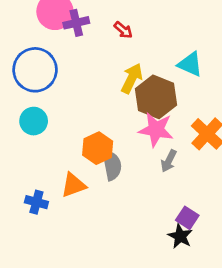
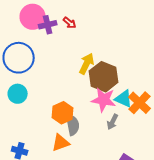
red arrow: (123, 30) -> (70, 23), moved
cyan triangle: (190, 64) -> (124, 99), moved
orange triangle: (73, 185) -> (61, 143), moved

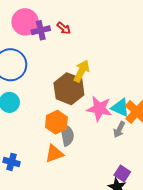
brown hexagon: (104, 77) -> (69, 89), moved
gray arrow: (113, 122) -> (119, 130), moved

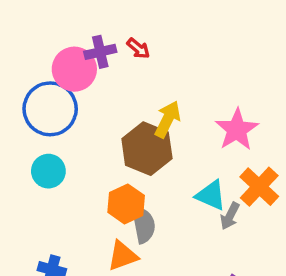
pink circle: (25, 22) -> (74, 69), moved
cyan triangle: (120, 108) -> (211, 195), moved
pink star: (99, 109) -> (237, 130), moved, turned 30

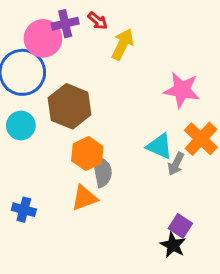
yellow arrow: (168, 119) -> (123, 44), moved
pink star: (237, 130) -> (182, 90), turned -30
brown hexagon: (147, 149) -> (70, 106), moved

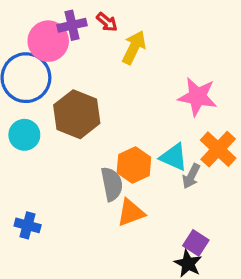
orange hexagon: (87, 154) -> (134, 165), moved
orange triangle: (84, 198) -> (131, 213), moved

